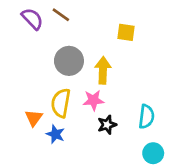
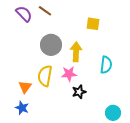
cyan semicircle: (146, 117) -> (106, 65), moved
blue star: (55, 134) -> (22, 108), moved

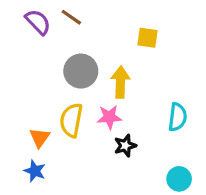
cyan semicircle: (106, 65) -> (178, 117), moved

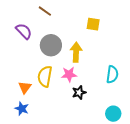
purple semicircle: (38, 22) -> (24, 31), moved

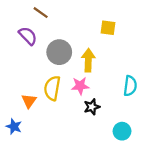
brown line: (45, 11) -> (41, 13), moved
blue star: (22, 109) -> (14, 127), moved
cyan circle: (113, 114) -> (122, 131), moved

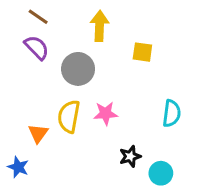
brown line: (41, 13) -> (38, 17), moved
yellow square: (108, 28) -> (142, 52), moved
yellow arrow: (88, 60) -> (100, 26), moved
black star: (92, 107) -> (130, 156), moved

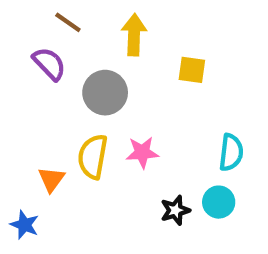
brown line: (38, 17) -> (68, 22), moved
cyan circle: (161, 173) -> (219, 202), moved

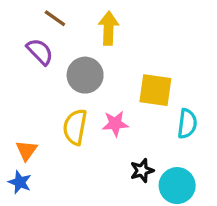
yellow square: (192, 70) -> (155, 90), moved, size x1.5
orange triangle: (51, 179) -> (26, 150), moved
cyan circle: (219, 202) -> (177, 186), moved, size x1.4

